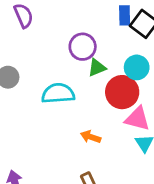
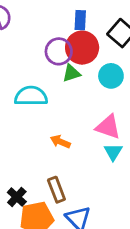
blue rectangle: (125, 15) -> (80, 20), moved
red circle: (122, 92) -> (82, 48), moved

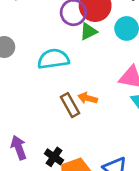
brown rectangle: (56, 190) -> (70, 105), moved

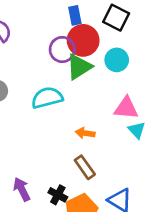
green triangle: (89, 31) -> (79, 67), size x1.5
brown rectangle: (70, 105) -> (85, 167), moved

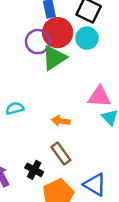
cyan circle: (117, 60) -> (87, 38), moved
cyan semicircle: (47, 98) -> (15, 108), moved, size x0.6
black cross: (58, 195) -> (34, 170), moved

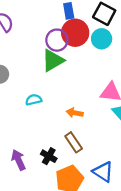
green triangle: (54, 58) -> (53, 60), moved

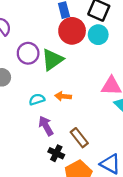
purple circle: (57, 40) -> (28, 53), moved
orange arrow: (75, 113) -> (63, 96), moved
purple arrow: (18, 160) -> (46, 126), moved

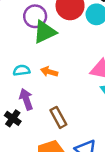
purple circle: (28, 53) -> (35, 16), moved
black cross: (56, 153) -> (13, 118), moved

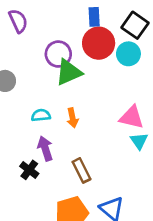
orange arrow: (49, 72) -> (72, 118), turned -119

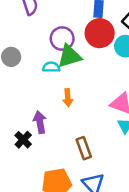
cyan semicircle: (41, 115) -> (51, 67), moved
brown rectangle: (82, 170) -> (84, 148), moved

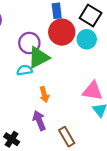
purple arrow: (40, 122) -> (39, 120), moved

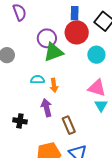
cyan circle: (87, 39) -> (96, 55), moved
cyan semicircle: (24, 70) -> (37, 80), moved
black cross: (12, 139) -> (20, 121), turned -32

